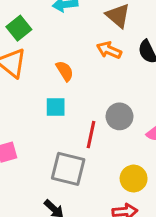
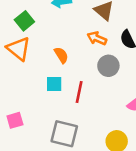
gray circle: (119, 116) -> (108, 66), moved
red line: (91, 135) -> (79, 92), moved

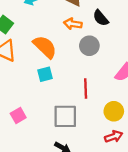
orange semicircle: (61, 55) -> (45, 47), size x1.6
red line: (79, 92) -> (86, 89), moved

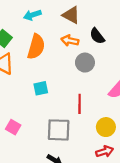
orange semicircle: (45, 47) -> (36, 47), moved, turned 60
pink square: (18, 115) -> (13, 127), turned -32

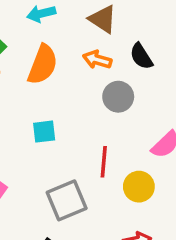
yellow circle: (106, 127) -> (139, 187), moved
gray square: (59, 130) -> (67, 200), turned -30

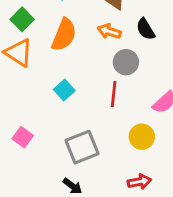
cyan square: (44, 132) -> (64, 90), turned -36
red line: (104, 162) -> (114, 94), moved

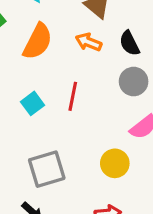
gray circle: (126, 62) -> (134, 82), moved
red line: (114, 94) -> (73, 96), moved

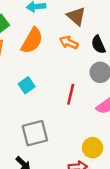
red line: (73, 96) -> (71, 94), moved
yellow circle: (115, 163) -> (93, 148), moved

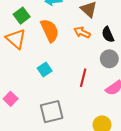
orange semicircle: (32, 41) -> (50, 30), turned -55

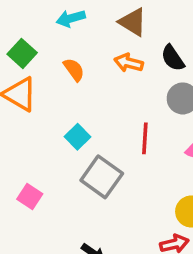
orange semicircle: (50, 30) -> (74, 70), size x0.6
gray square: (52, 112) -> (102, 177), moved, turned -30

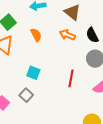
cyan square: (78, 137) -> (33, 73), turned -32
gray square: (102, 177) -> (26, 95), moved, size x0.6

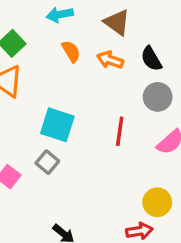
orange semicircle: (36, 35) -> (71, 51), moved
cyan square: (33, 73) -> (57, 125), size x1.5

